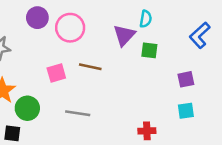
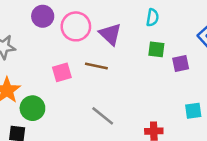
purple triangle: (124, 35) -> (110, 34), moved, turned -30
purple square: (186, 79) -> (181, 63), moved
gray line: (78, 113) -> (103, 116), moved, turned 30

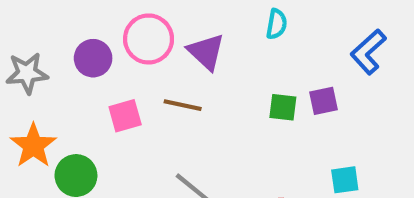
purple circle: (43, 16) -> (93, 58), moved
green square: (156, 49) -> (283, 107), moved

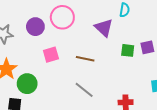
purple triangle: (206, 52) -> (104, 28), moved
brown line: (183, 105) -> (85, 59), moved

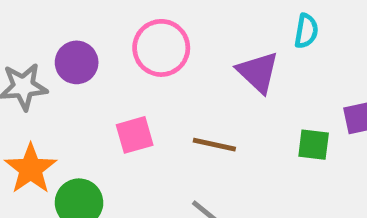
purple circle: (35, 27) -> (77, 62), moved
green square: (128, 50) -> (314, 145), moved

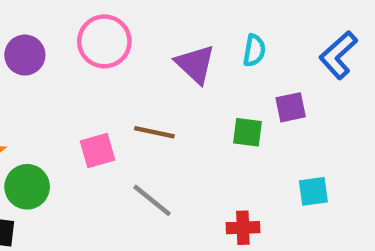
cyan semicircle: (306, 31) -> (254, 50), moved
pink square: (135, 135) -> (98, 150), moved

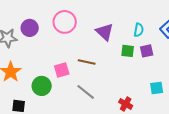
cyan semicircle: (254, 50) -> (139, 30), moved
green square: (247, 132) -> (128, 51), moved
green circle: (27, 187) -> (42, 86), moved
red cross: (243, 228) -> (126, 104), turned 32

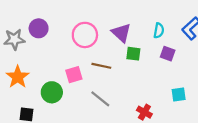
pink circle: (65, 22) -> (85, 35), moved
green square: (128, 51) -> (133, 54), moved
purple square: (147, 51) -> (168, 54), turned 32

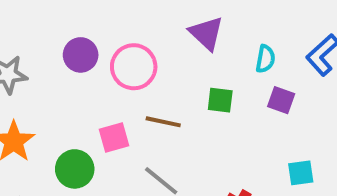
purple circle: (39, 28) -> (81, 55), moved
purple triangle: (121, 33) -> (206, 33), moved

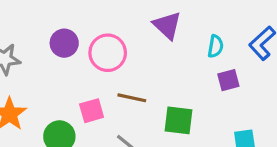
green square: (220, 100) -> (178, 120), moved, size x1.4
purple square: (281, 100) -> (228, 80), turned -35

